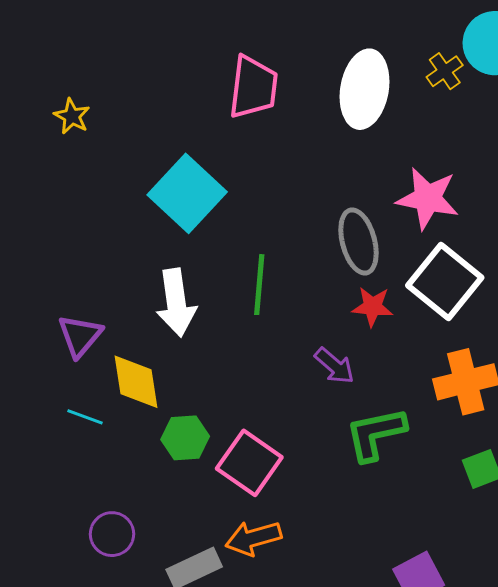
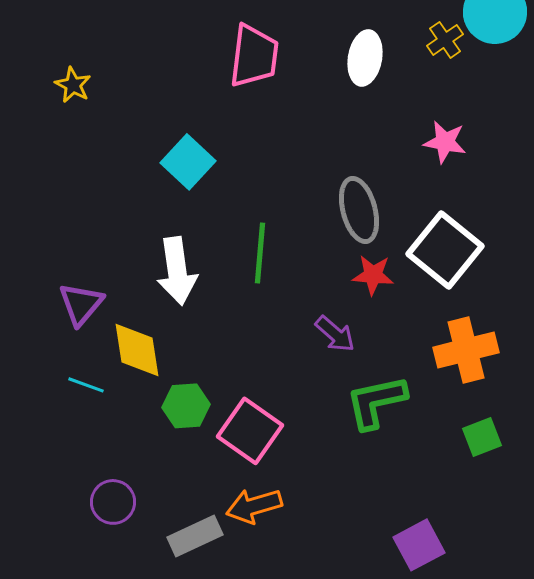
white ellipse: (365, 89) -> (365, 58), size x0.7
cyan square: (187, 193) -> (188, 162), size x0.7
pink star: (428, 198) -> (445, 142), moved, size x0.7

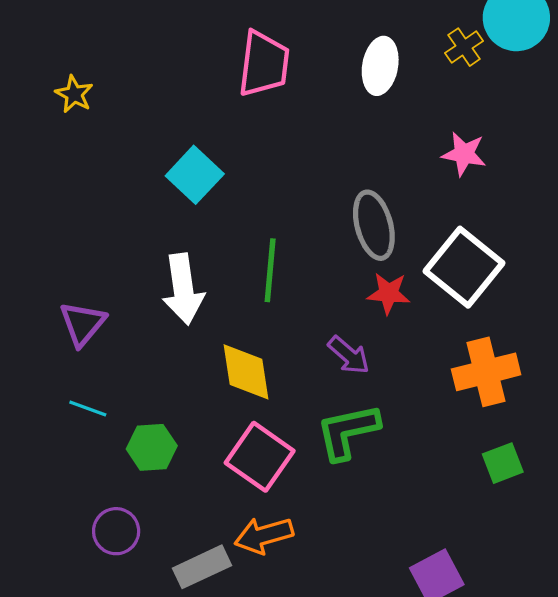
yellow diamond: (137, 350) -> (246, 372), moved
green L-shape: (376, 402) -> (348, 432), moved
green hexagon: (186, 406) -> (152, 447), moved

